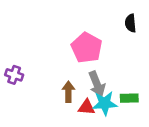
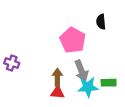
black semicircle: (131, 23) -> (101, 22), moved
red triangle: (87, 107) -> (57, 92), moved

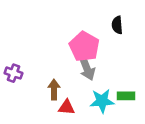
gray arrow: (81, 71) -> (87, 68), moved
brown arrow: (57, 77) -> (54, 90), moved

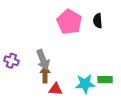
pink pentagon: (84, 47) -> (69, 22), moved
gray arrow: (87, 68) -> (43, 60), moved

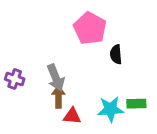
black semicircle: (98, 21) -> (116, 54), moved

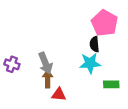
pink pentagon: (90, 28) -> (105, 23), moved
cyan star: (110, 109) -> (90, 63), moved

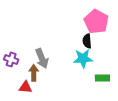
brown arrow: (48, 79) -> (34, 73), moved
red triangle: (59, 94) -> (25, 87), moved

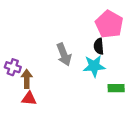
gray arrow: (42, 58) -> (64, 54), moved
brown arrow: (34, 73) -> (27, 79), moved

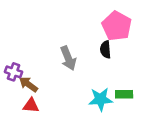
cyan star: (94, 66) -> (100, 99), moved
brown arrow: (27, 79) -> (28, 84), turned -54

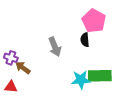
green rectangle: (124, 94) -> (100, 76), size x1.6
red triangle: (31, 105) -> (11, 87), moved

